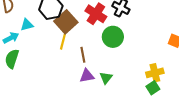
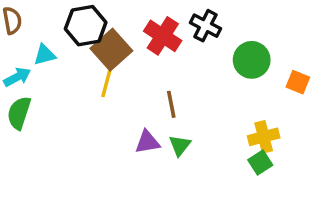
green circle: (113, 37) -> (252, 60), moved
brown line: (83, 55) -> (171, 104), moved

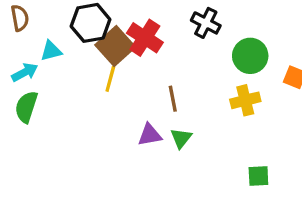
red cross: (163, 36) -> (145, 38), moved
yellow cross: (264, 137) -> (245, 100), moved
green square: (260, 163) -> (258, 176), moved, turned 30

